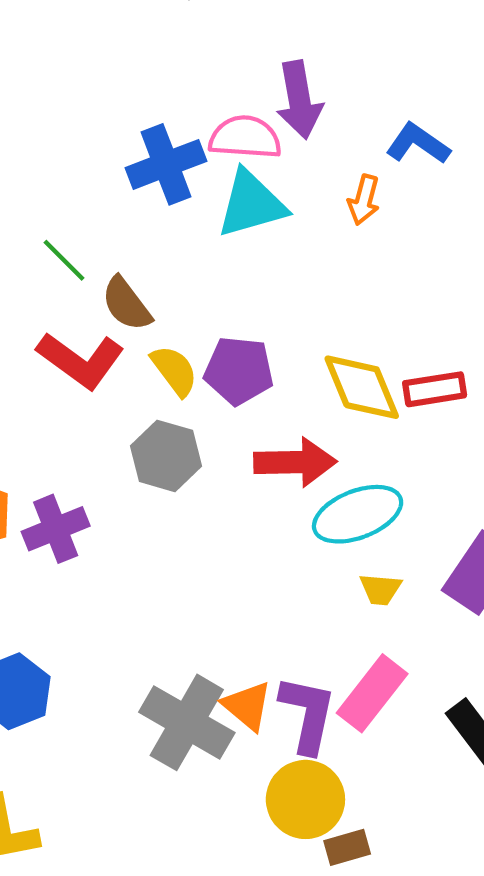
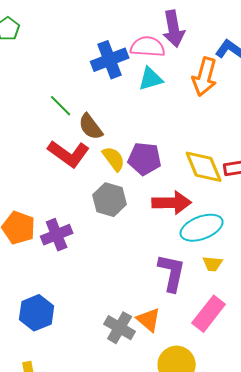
orange arrow: (364, 200) -> (205, 77), size x1.6
cyan triangle: (251, 204) -> (151, 79), size x0.7
purple L-shape: (308, 714) -> (172, 273), moved
gray cross: (187, 722) -> (120, 328), size x0.7

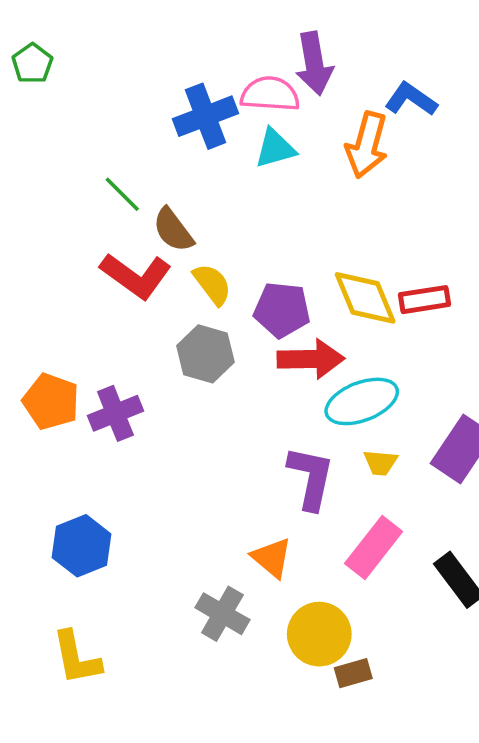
purple pentagon: (145, 159) -> (282, 310), moved
gray cross: (120, 328) -> (222, 614), moved

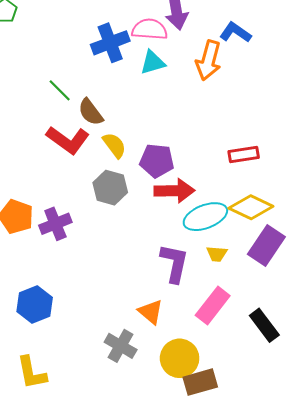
yellow diamond: (365, 298) -> (251, 207), moved, turned -42
brown rectangle: (353, 673) -> (200, 382), size x1.5

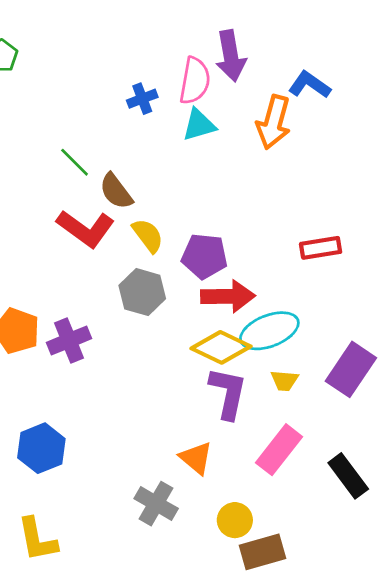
pink semicircle: (150, 29) -> (195, 81), turned 96
blue cross: (110, 43) -> (142, 99), size x0.6
yellow diamond: (251, 207) -> (221, 347), moved
yellow circle: (180, 358) -> (235, 520), size x0.7

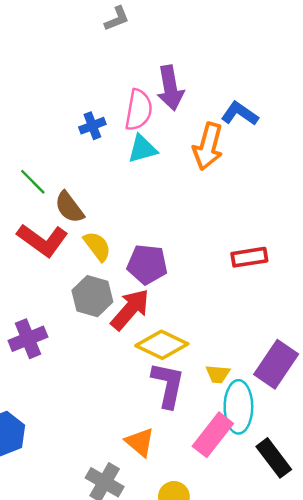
red arrow: (228, 296) -> (130, 309), moved, turned -48
cyan ellipse: (269, 331) -> (238, 407), moved, turned -69

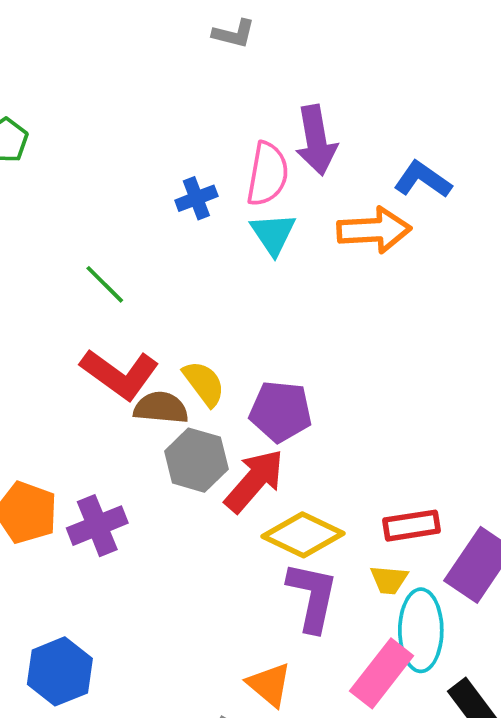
gray L-shape: (117, 19) -> (234, 34), turned 36
orange arrow: (208, 146) -> (374, 230), turned -108
cyan triangle: (142, 149) -> (273, 234), turned -48
brown semicircle: (69, 207) -> (161, 408), moved, turned 132
red rectangle: (249, 257) -> (411, 526), moved

